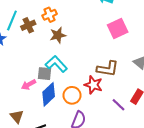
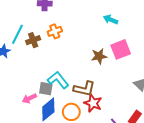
brown star: (58, 35) -> (99, 56), moved
brown L-shape: (108, 69) -> (84, 89), moved

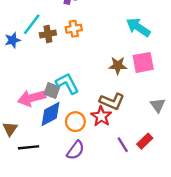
cyan arrow: (111, 20) -> (138, 27), size x1.5
brown L-shape: (84, 89) -> (112, 101), moved
pink arrow: (29, 98) -> (32, 98), size x1.6

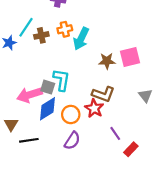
cyan arrow: (138, 27) -> (81, 39), moved, turned -95
cyan L-shape: (67, 83) -> (61, 80), turned 40
red rectangle: (145, 141) -> (131, 149), moved

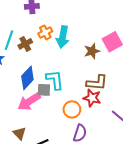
blue diamond: (47, 109) -> (27, 78), moved

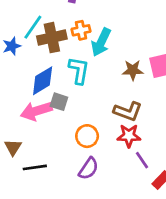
brown cross: (25, 44) -> (52, 38), size x1.5
cyan L-shape: (55, 80) -> (79, 70), moved
red star: (92, 98) -> (129, 136), moved, turned -30

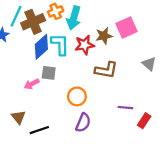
blue diamond: (43, 81) -> (41, 47), moved
pink arrow: (36, 111) -> (32, 84), size x0.6
red star: (129, 136) -> (85, 45), moved
purple line: (142, 160) -> (125, 108), turned -40

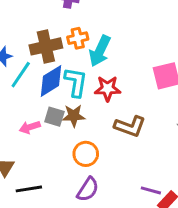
cyan line: (16, 16) -> (21, 75), moved
brown star: (104, 36) -> (74, 116), moved
purple line: (125, 108) -> (151, 190), moved

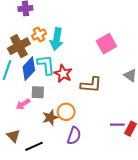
red star: (108, 89) -> (63, 74), moved, turned -30
brown star: (74, 116) -> (50, 117), moved

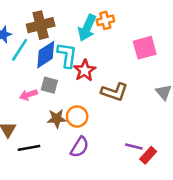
orange cross: (39, 35) -> (105, 20), moved

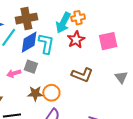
red star: (85, 70) -> (76, 40), moved

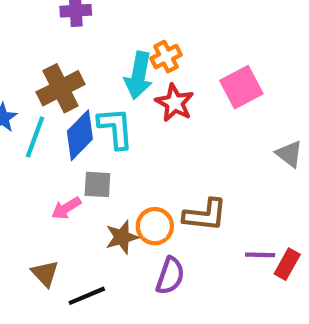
brown L-shape: (82, 75) -> (205, 215), moved

